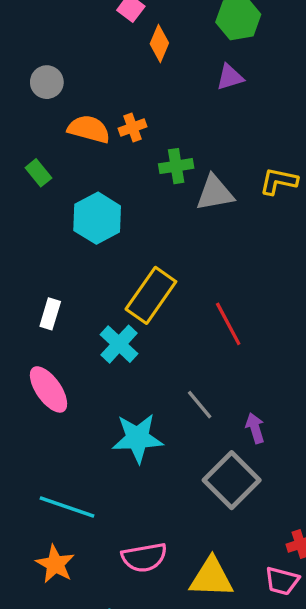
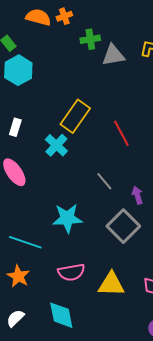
cyan hexagon: (97, 218) -> (18, 70), moved
cyan star: (138, 438) -> (67, 218), moved

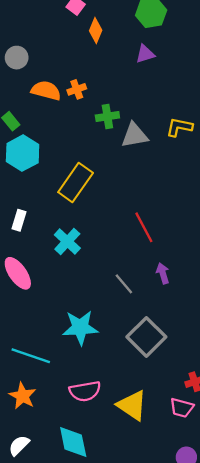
yellow rectangle: (75, 116) -> (76, 183), moved
purple arrow: (137, 195) -> (163, 273), moved
yellow triangle: (111, 284) -> (132, 405), turned 32

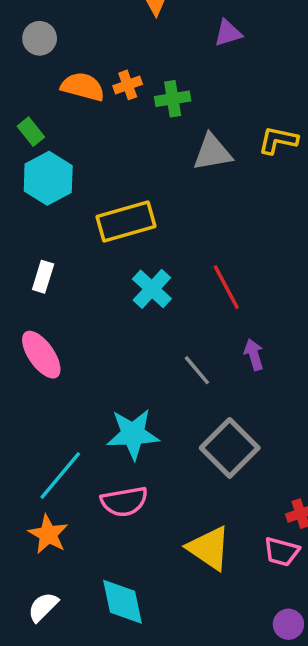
green cross: (107, 116) -> (173, 99), moved
yellow rectangle: (76, 183) -> (126, 221), turned 39
cyan cross: (67, 241) -> (152, 289), moved
cyan line: (31, 356) -> (60, 476), turned -69
pink semicircle: (85, 391) -> (124, 501), moved

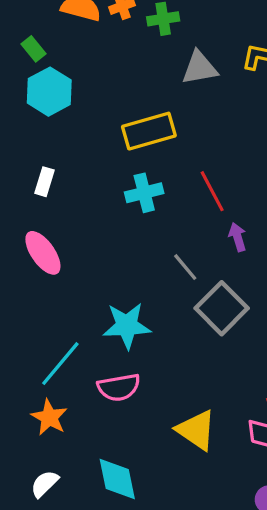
yellow rectangle: (126, 221) -> (149, 131), moved
cyan cross: (152, 289) -> (144, 193), turned 33
purple arrow: (254, 355) -> (237, 237), moved
gray square: (230, 448) -> (222, 308), moved

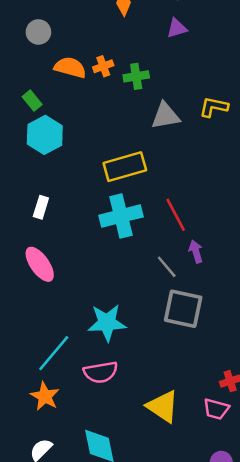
cyan cross: (144, 193) -> (121, 216), size x1.4
gray line: (185, 267) -> (167, 267), moved
gray square: (222, 308) -> (183, 309), turned -33

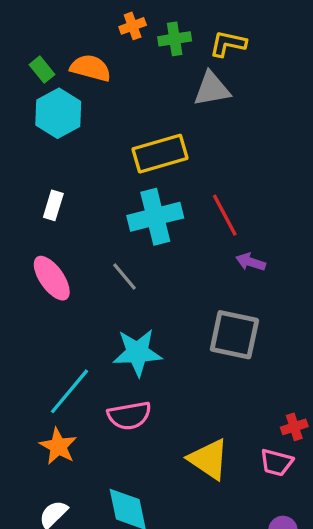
orange semicircle: (70, 68) -> (91, 68), moved
yellow L-shape: (214, 107) -> (228, 44), moved
purple arrow: (196, 252) -> (251, 262), turned -55
gray line: (167, 267) -> (124, 277), moved

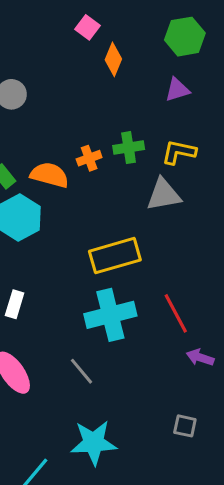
orange cross: (133, 26) -> (89, 158), moved
gray square: (234, 335) -> (185, 426), size x0.5

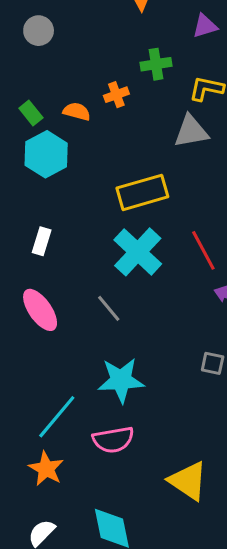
green cross: (129, 148) -> (156, 64), moved
orange semicircle: (50, 175) -> (77, 111), size x0.7
cyan cross: (110, 315) -> (138, 252), turned -33

